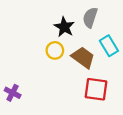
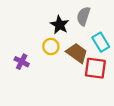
red square: (96, 89) -> (95, 68), moved
purple cross: (13, 93) -> (22, 62), moved

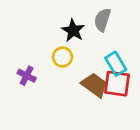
cyan rectangle: (101, 42) -> (116, 64), moved
brown trapezoid: (77, 53) -> (94, 85), moved

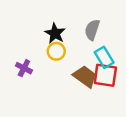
gray semicircle: (102, 20) -> (92, 30), moved
black star: (73, 30) -> (55, 33), moved

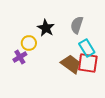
yellow circle: (56, 51) -> (29, 43), moved
purple cross: (24, 68) -> (20, 57), turned 32

